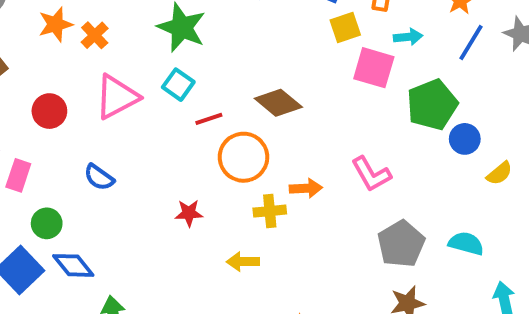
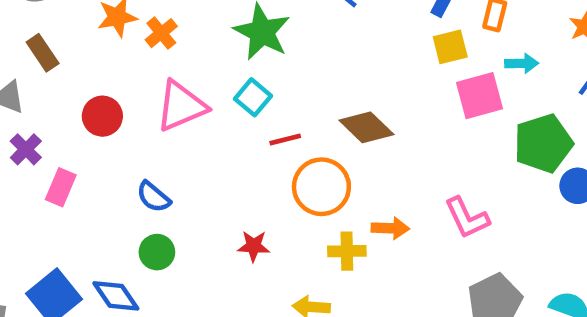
pink square: (374, 68) -> (479, 96), turned -36
green circle: (47, 223) -> (157, 252), moved

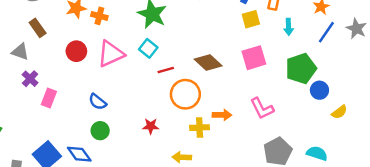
orange cross: (161, 33) -> (99, 16), turned -35
cyan arrow: (522, 63) -> (289, 27), turned 91
pink square: (479, 96) -> (254, 58), moved
red circle: (102, 116) -> (76, 51), moved

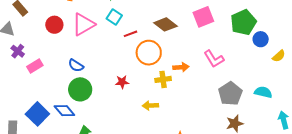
pink rectangle: (49, 98) -> (35, 66), turned 42
green circle: (100, 131) -> (80, 89), size x1.5

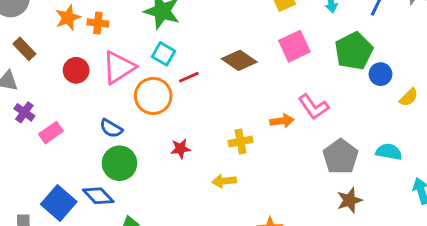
orange circle: (149, 53) -> (153, 96), moved
orange arrow: (181, 67) -> (282, 121), moved

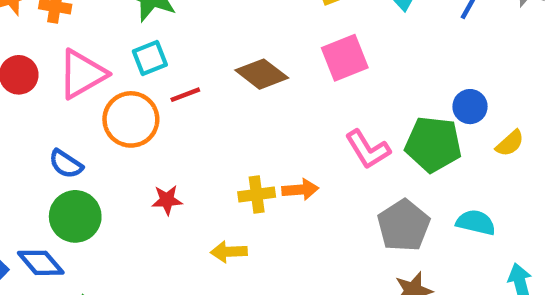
green pentagon: (354, 51) -> (433, 144), moved, turned 30
cyan square: (164, 54) -> (150, 58), turned 35
orange arrow: (282, 121) -> (300, 190), moved

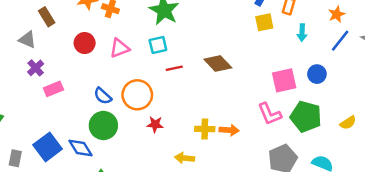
pink square: (345, 58) -> (284, 80), moved
pink triangle: (82, 74) -> (119, 48), size x0.7
blue circle: (470, 107) -> (317, 74), moved
orange circle: (131, 119) -> (137, 95), moved

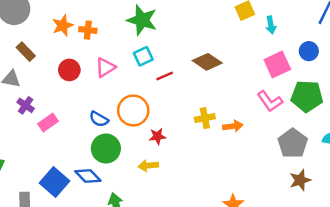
cyan arrow: (302, 33) -> (271, 25), moved
yellow cross: (205, 129) -> (205, 118), moved
yellow arrow: (185, 158) -> (148, 166), moved

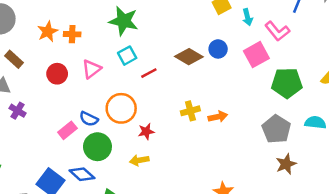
blue circle: (309, 51) -> (218, 49), moved
pink L-shape: (270, 101) -> (277, 31), moved
pink rectangle: (48, 123) -> (67, 130), moved

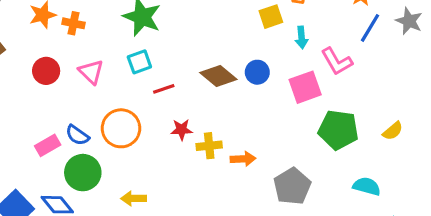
pink triangle: (92, 69) -> (91, 72), turned -48
gray pentagon: (276, 129) -> (292, 186), moved
red star: (146, 131) -> (182, 130), moved

